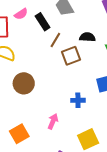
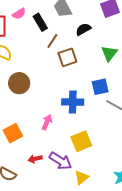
black semicircle: (87, 37) -> (83, 29), moved, turned -35
blue cross: (78, 100) -> (73, 102), size x1.5

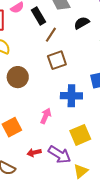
brown square: (67, 57) -> (57, 60), moved

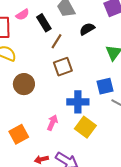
yellow square: (80, 135) -> (85, 127), moved, turned -30

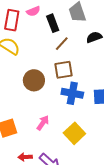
brown circle: (24, 84) -> (34, 80), moved
blue cross: (78, 102) -> (72, 93), moved

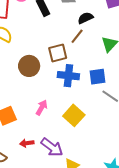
brown line: (62, 44) -> (77, 36), moved

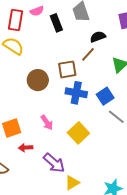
blue square: (98, 77) -> (105, 96), turned -30
pink arrow: (42, 108) -> (47, 123), turned 112
red arrow: (27, 143) -> (26, 148), moved

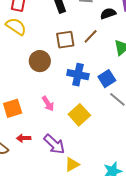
black semicircle: (98, 37) -> (108, 13), moved
brown square: (67, 69) -> (65, 40), moved
red arrow: (26, 148) -> (24, 138), moved

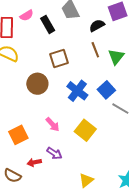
brown line: (91, 36) -> (95, 50), moved, turned -56
blue cross: (78, 75) -> (77, 91), turned 35
purple arrow: (54, 144) -> (54, 153), moved, size x0.7

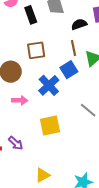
blue square: (106, 90) -> (69, 70), moved
pink arrow: (53, 124) -> (20, 100), moved, turned -56
yellow square: (85, 130) -> (50, 126), turned 30

